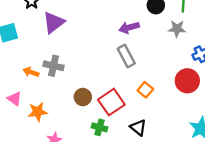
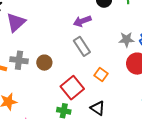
gray star: (177, 29) -> (126, 40), moved
brown circle: (83, 97) -> (44, 63), moved

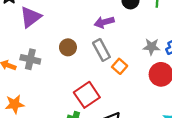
brown circle: (44, 63) -> (68, 47), moved
orange square: (101, 74) -> (120, 66), moved

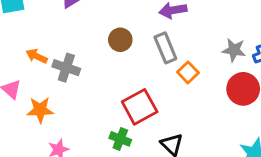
gray cross: (30, 59) -> (66, 68), moved

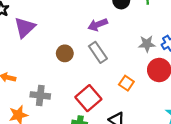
gray cross: (66, 68) -> (40, 95), moved
orange square: (188, 72) -> (126, 83), moved

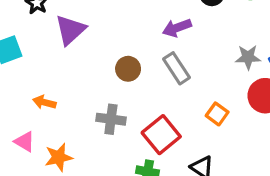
gray cross: (40, 95) -> (111, 119), moved

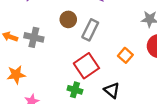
gray rectangle: (176, 68) -> (90, 30), moved, turned 54
gray cross: (111, 119) -> (34, 37), moved

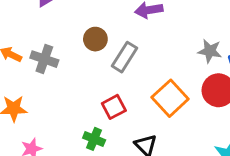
orange square: (125, 55) -> (170, 98), size x1.6
red square: (86, 66) -> (114, 107), size x0.7

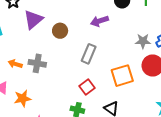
brown circle: (95, 39) -> (60, 31), moved
orange square: (170, 98) -> (122, 76), turned 35

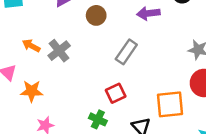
gray cross: (37, 63) -> (59, 51), turned 30
orange square: (122, 76) -> (170, 104), moved

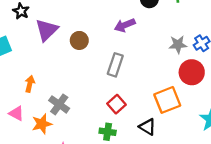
orange arrow: (31, 46) -> (30, 84), turned 91
gray cross: (59, 51) -> (59, 104), moved

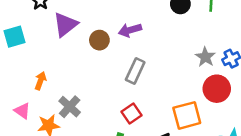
purple arrow: (125, 25) -> (130, 30), moved
gray star: (178, 44) -> (205, 57), turned 30

